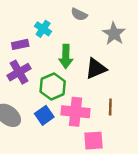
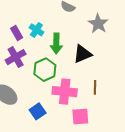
cyan cross: (43, 29) -> (36, 30), moved
purple rectangle: (20, 44) -> (17, 33), turned 72
blue square: (44, 115) -> (38, 111), moved

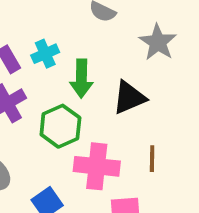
cyan cross: (36, 30) -> (45, 54), turned 32

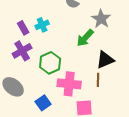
green arrow: (81, 78) -> (85, 38), moved, turned 42
black triangle: (129, 98) -> (105, 60), moved

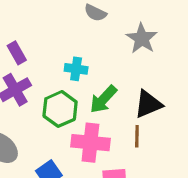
cyan cross: (42, 25) -> (76, 69), moved, turned 32
green arrow: (85, 38) -> (103, 99), moved

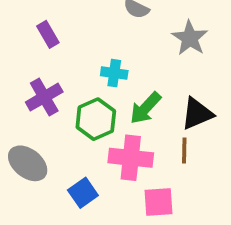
purple rectangle: (17, 53) -> (48, 34), moved

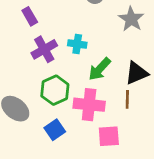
purple cross: (44, 97) -> (44, 49), moved
green hexagon: (96, 119) -> (55, 90), moved

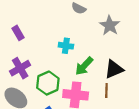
purple rectangle: (30, 16) -> (18, 33), moved
purple cross: (44, 49) -> (20, 68), moved

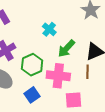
cyan cross: (66, 46) -> (49, 29), turned 32

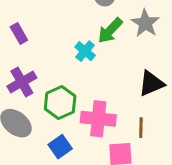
green arrow: (66, 48) -> (110, 31), moved
brown line: (88, 72) -> (141, 128), moved

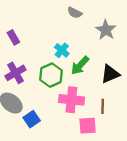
green arrow: (110, 31) -> (80, 65), moved
green hexagon: (60, 103) -> (51, 75), moved
blue square: (60, 147) -> (32, 119), moved

